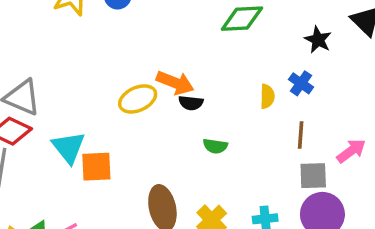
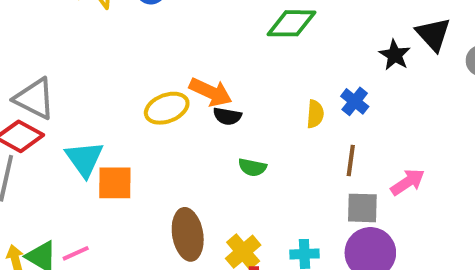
black star: (318, 40) -> (395, 55), moved

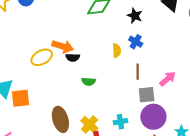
black star: (395, 55) -> (135, 16), moved

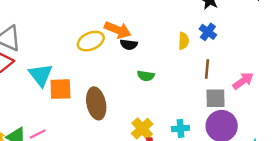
brown ellipse: (60, 119) -> (96, 103), moved

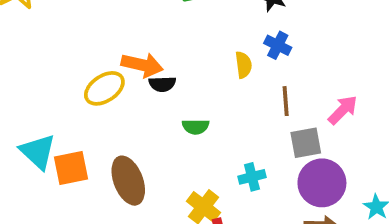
cyan cross: (181, 128) -> (252, 177), moved

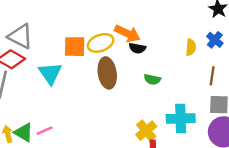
orange square: (71, 168) -> (75, 47), moved
cyan cross: (252, 177) -> (181, 119), size x1.6
brown ellipse: (128, 181) -> (107, 73), moved

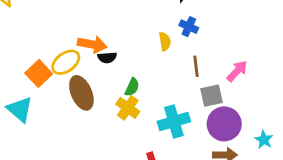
orange square: (75, 47) -> (39, 73), turned -30
green semicircle: (152, 79) -> (132, 87), turned -63
yellow cross: (146, 131) -> (128, 108), moved

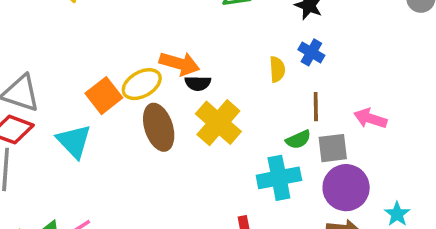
pink arrow: (237, 71) -> (370, 118), turned -120
green semicircle: (132, 87) -> (298, 140), moved, turned 36
yellow cross: (128, 108) -> (218, 123), moved, size x1.4

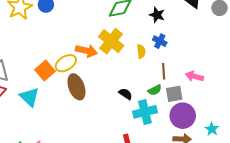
black semicircle: (198, 83) -> (126, 94), moved, turned -144
yellow cross: (218, 123) -> (111, 41), moved

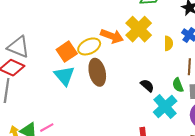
green semicircle: (155, 90) -> (178, 85), turned 88
cyan triangle: (29, 97) -> (64, 76), moved
cyan cross: (145, 112) -> (165, 107), turned -35

